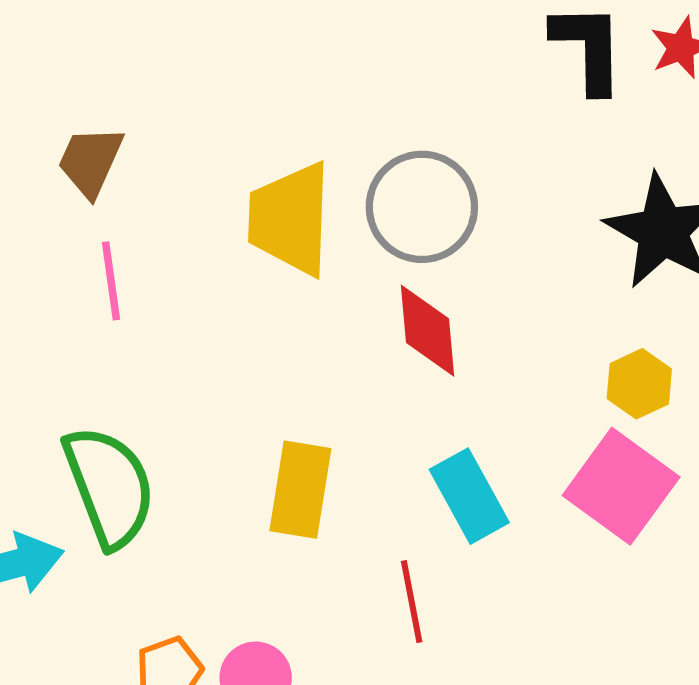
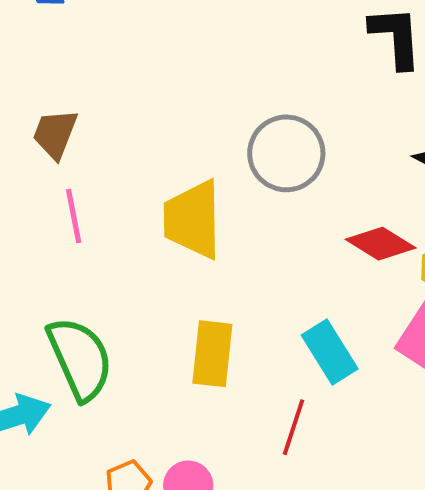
yellow trapezoid: (290, 219) -> (193, 219), moved
red diamond: (428, 331) -> (381, 244), moved, turned -50
red line: (412, 602) -> (294, 427), turned 32

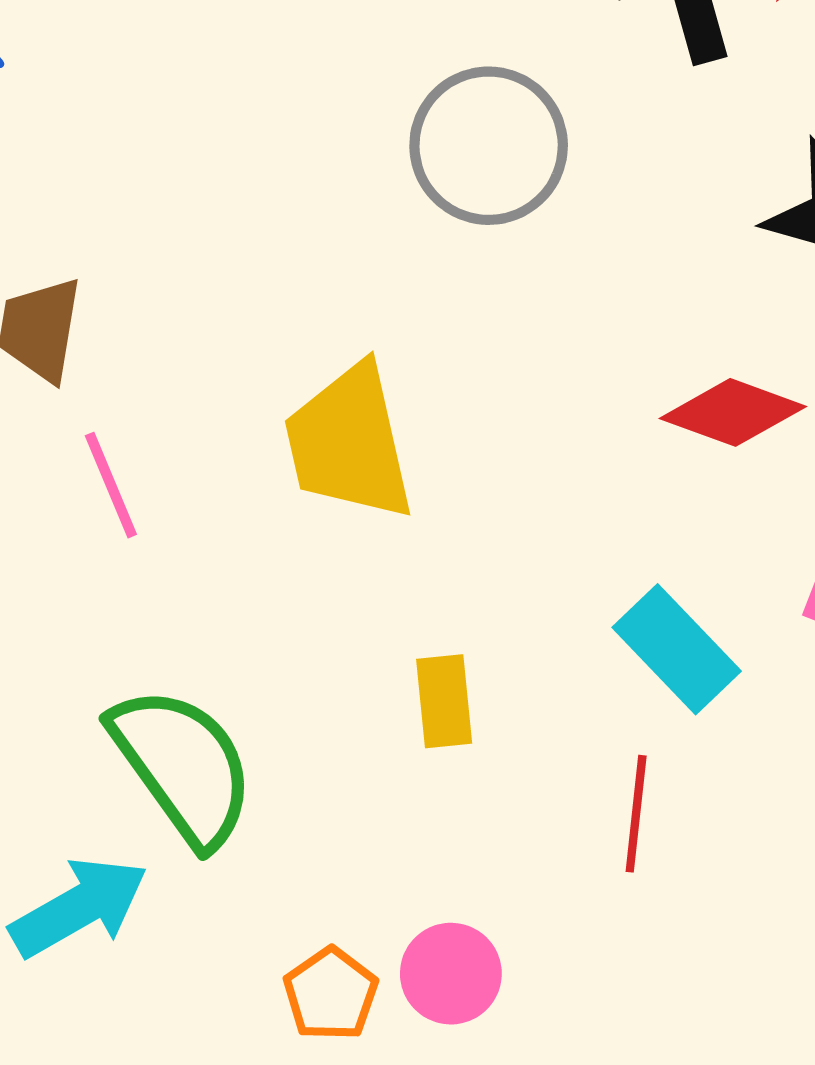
gray circle: (286, 153) -> (489, 146), moved
yellow rectangle: (212, 354) -> (444, 701), size x0.7

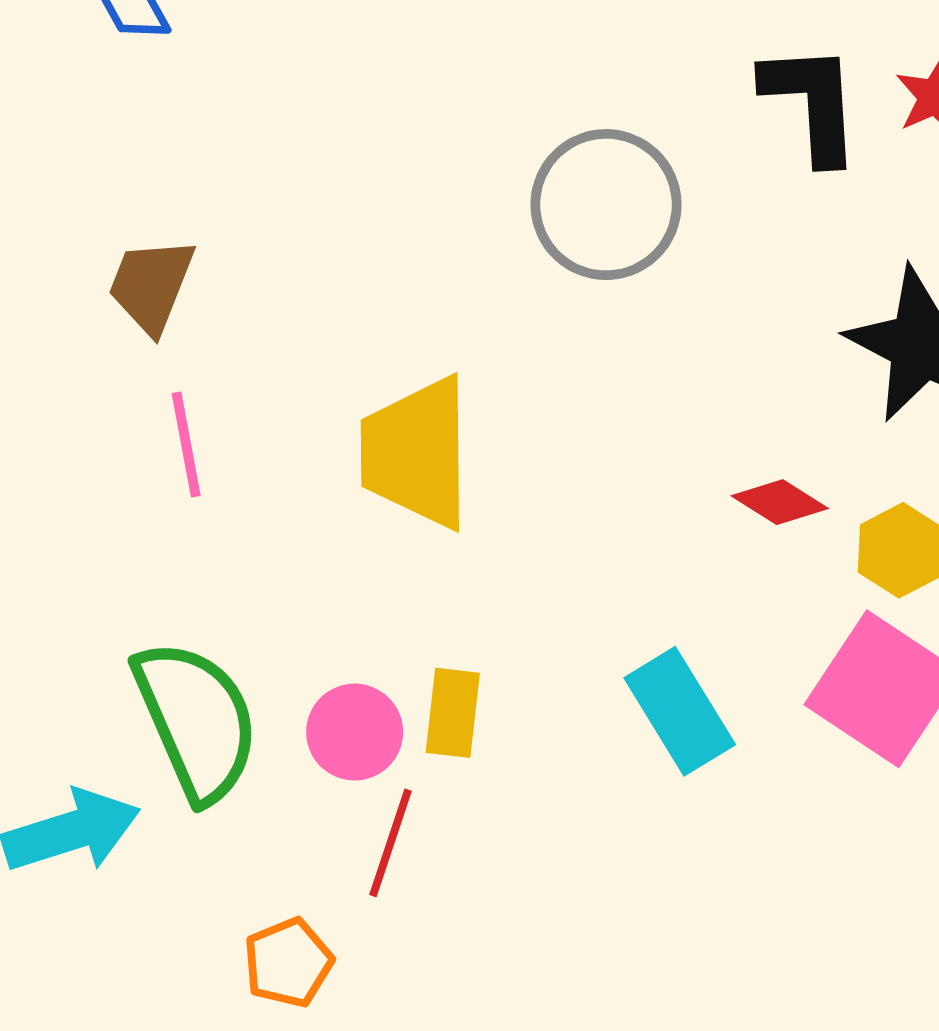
red diamond: (733, 412) -> (780, 502), size x0.7
red line: (636, 814) -> (391, 843), moved
pink circle: (451, 974) -> (355, 732), moved

